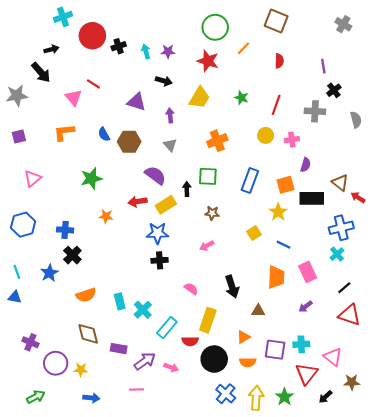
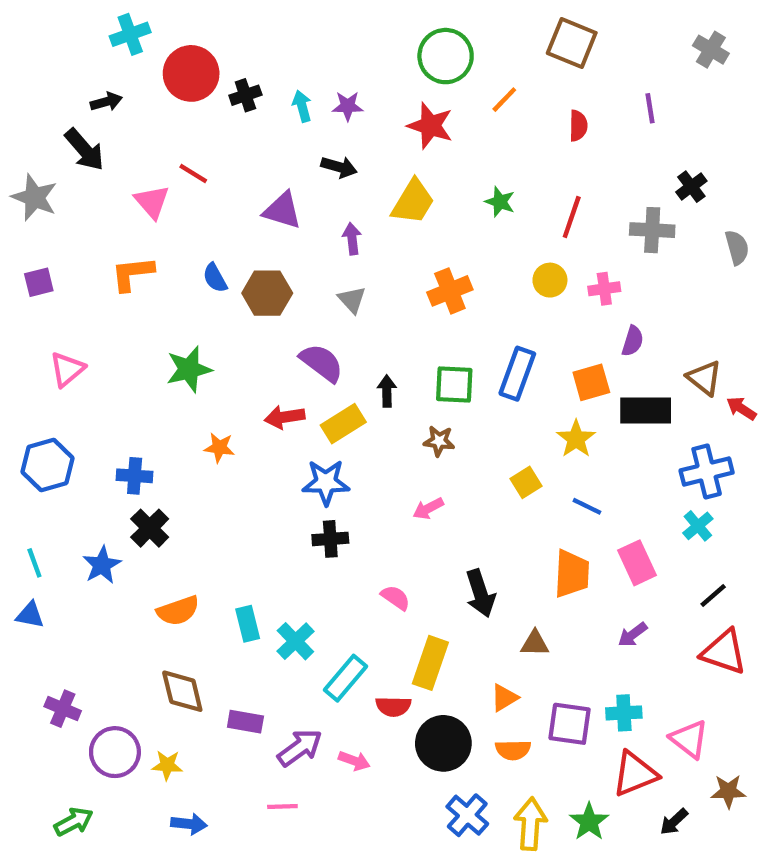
purple line: (323, 66) -> (650, 108), moved
gray star: (17, 96) -> (34, 197), turned 30
green square: (208, 176) -> (454, 384), moved
red triangle: (307, 374) -> (635, 774), turned 30

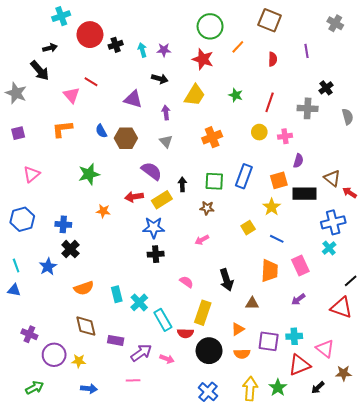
black line: (713, 595) -> (351, 281), moved
cyan rectangle: (346, 678) -> (163, 320), turned -70
blue cross: (467, 815) -> (208, 392), moved

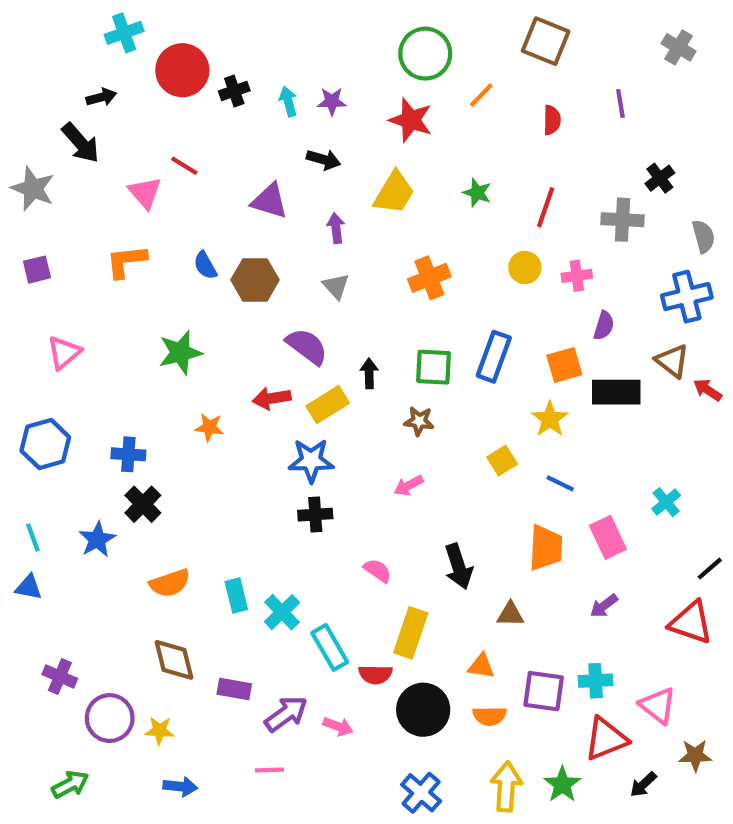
blue cross: (333, 222) -> (687, 297), moved
orange triangle: (238, 329) -> (481, 666), turned 40

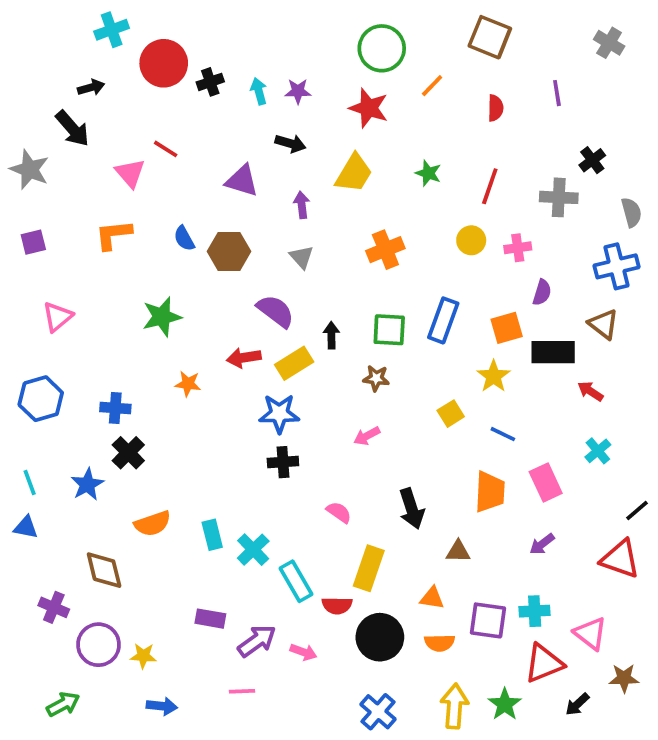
red arrow: (708, 390) -> (590, 391), moved
brown diamond: (174, 660) -> (104, 570), moved

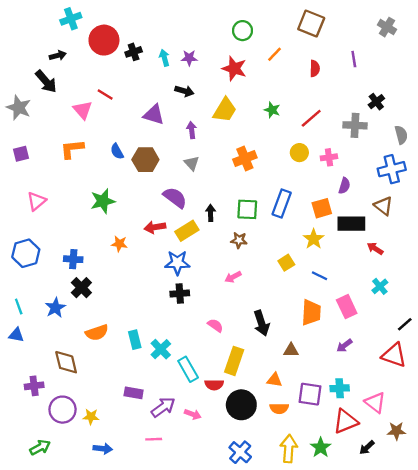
green circle: (382, 48) -> (243, 31), size x0.7
red line: (490, 186) -> (311, 118), turned 30
purple cross: (54, 607) -> (34, 386), turned -30

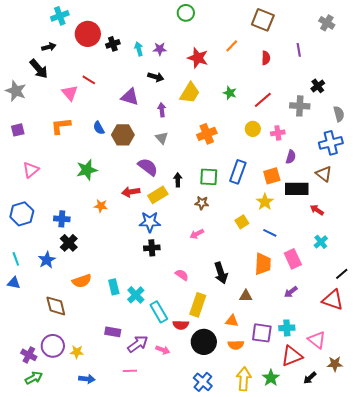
green circle: (243, 31) -> (186, 13), moved
purple cross: (34, 386) -> (29, 355), moved, turned 35

